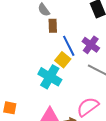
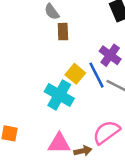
blue line: (69, 46) -> (96, 75), moved

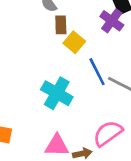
purple cross: (110, 55) -> (112, 21), moved
yellow square: (75, 74) -> (74, 42), moved

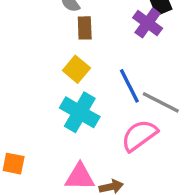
yellow square: (74, 42) -> (76, 69), moved
pink semicircle: (108, 133) -> (139, 135), moved

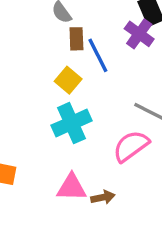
blue line: (129, 86) -> (98, 55), moved
cyan cross: (80, 112) -> (71, 123), turned 36

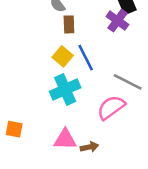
blue line: (98, 55) -> (86, 58), moved

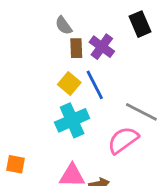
purple cross: (117, 21) -> (102, 47), moved

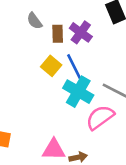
gray semicircle: (64, 25) -> (34, 21), moved
cyan cross: (72, 120) -> (78, 92), moved, turned -36

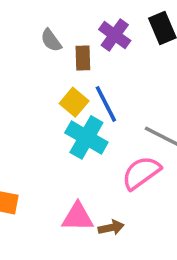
purple cross: (81, 32) -> (115, 35), moved
cyan cross: (78, 92) -> (86, 137), moved

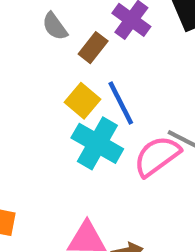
brown rectangle: (83, 58) -> (93, 48), turned 40
pink semicircle: (141, 173) -> (157, 156), moved

